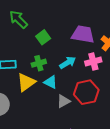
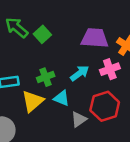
green square: (43, 37) -> (42, 34), moved

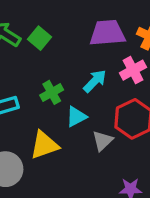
cyan triangle: (62, 98) -> (76, 117), turned -42
yellow triangle: (33, 101) -> (44, 145), moved, turned 30

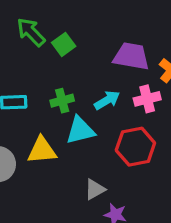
cyan triangle: (76, 117) -> (80, 130), size x1.4
gray triangle: (103, 141) -> (95, 189), moved

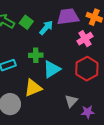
cyan arrow: (107, 100) -> (46, 28), moved
green cross: (62, 101) -> (36, 55), turned 32

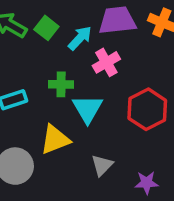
pink cross: (85, 39) -> (106, 62), moved
cyan triangle: (52, 69) -> (88, 109), turned -30
gray triangle: (71, 101) -> (102, 165), moved

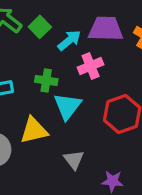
gray triangle: (102, 165) -> (74, 160), turned -30

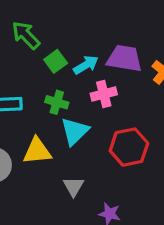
green square: (40, 27) -> (56, 61), moved

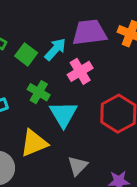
green cross: (57, 102) -> (39, 92), turned 30
gray triangle: (73, 186) -> (78, 166), turned 30

